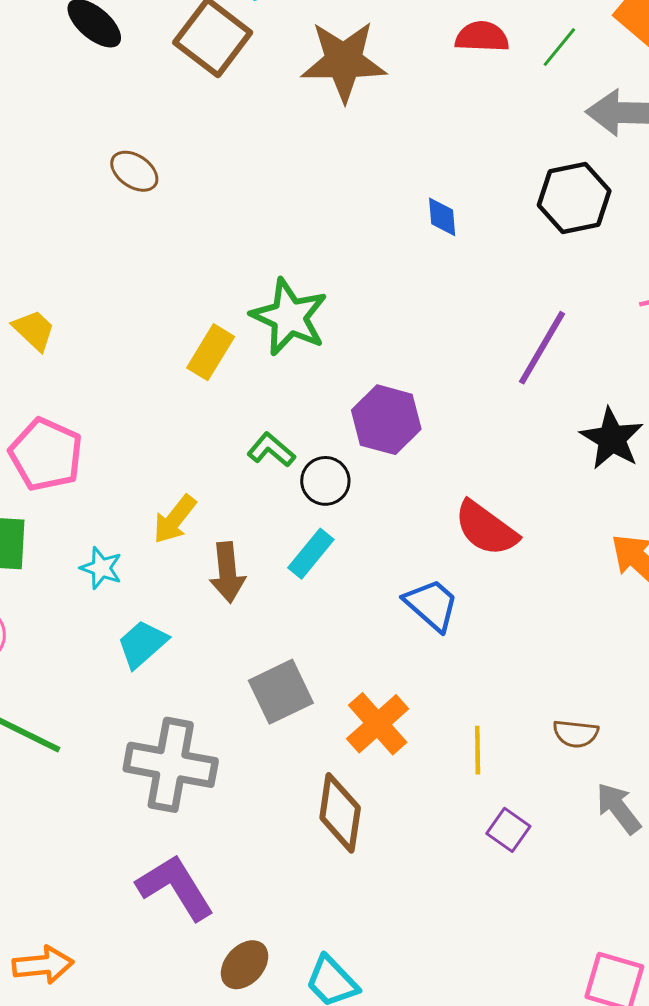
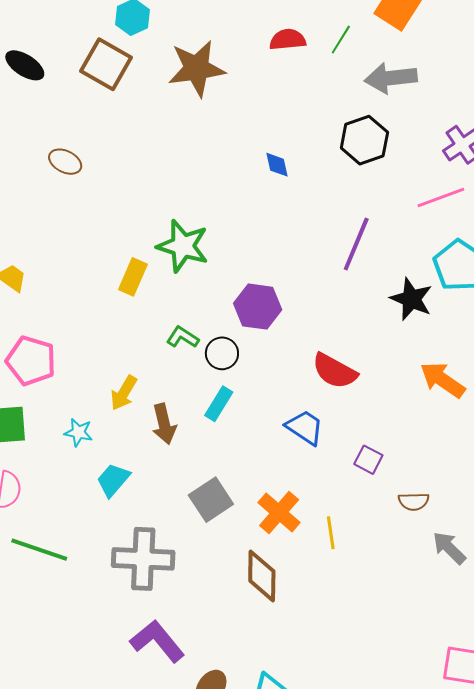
yellow line: (478, 750) -> (331, 533), moved
purple square: (508, 830) -> (368, 460), moved

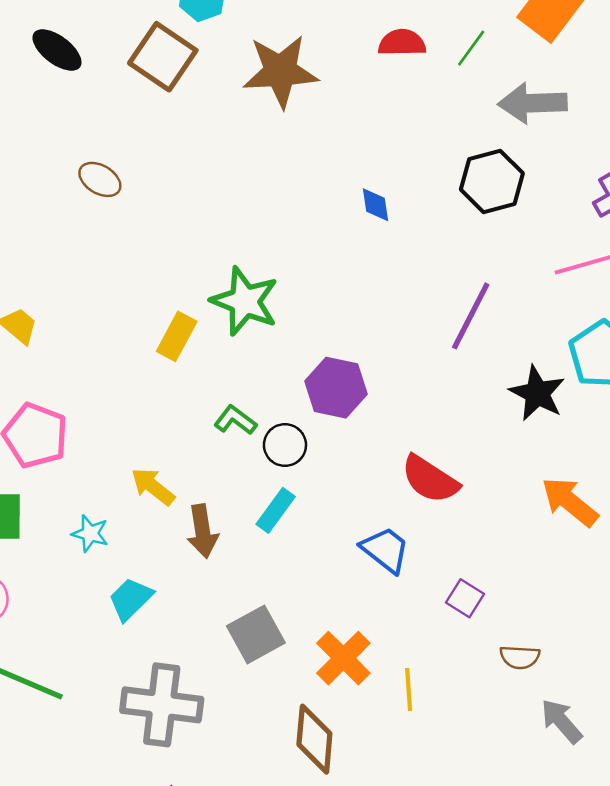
yellow arrow: (124, 393) -> (153, 487), turned 93

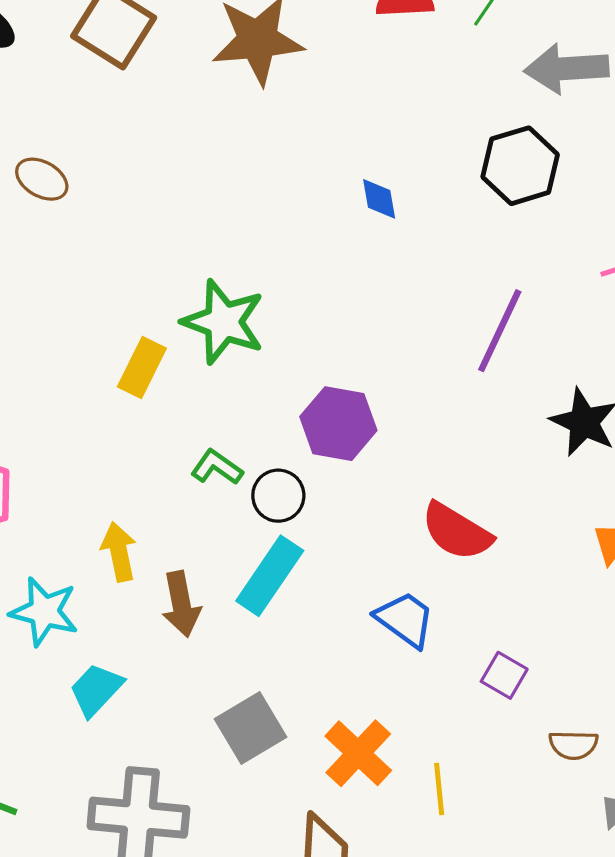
yellow arrow: (153, 487) -> (119, 552), turned 42
cyan rectangle: (276, 510) -> (270, 576), size x1.4
cyan star: (90, 534) -> (44, 612), size x1.5

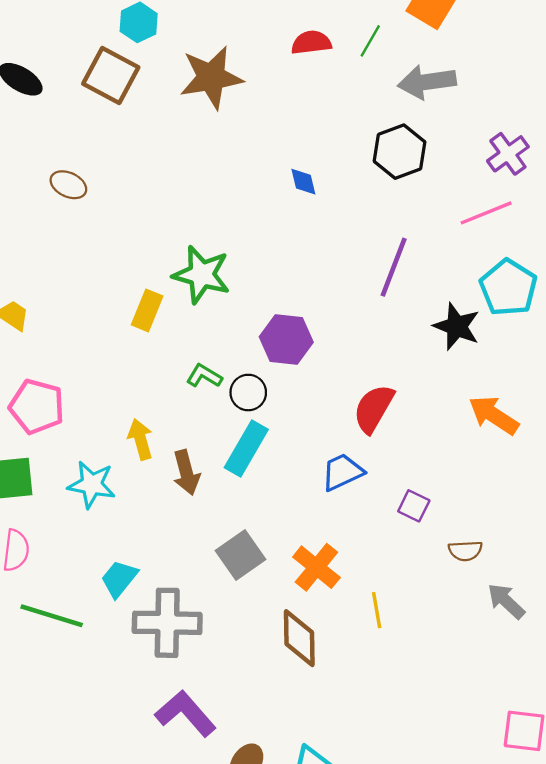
red semicircle: (457, 532) -> (374, 409), turned 93
blue trapezoid: (405, 619) -> (342, 472), turned -57
cyan trapezoid: (96, 690) -> (119, 579), moved
yellow line: (439, 789) -> (377, 610), moved

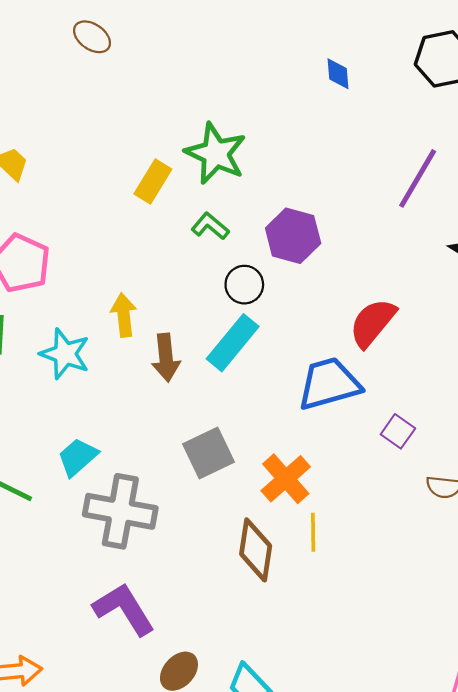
green L-shape: (204, 376) -> (210, 226), moved
blue trapezoid: (342, 472) -> (329, 384), size x1.4
yellow line: (377, 610) -> (313, 532), moved

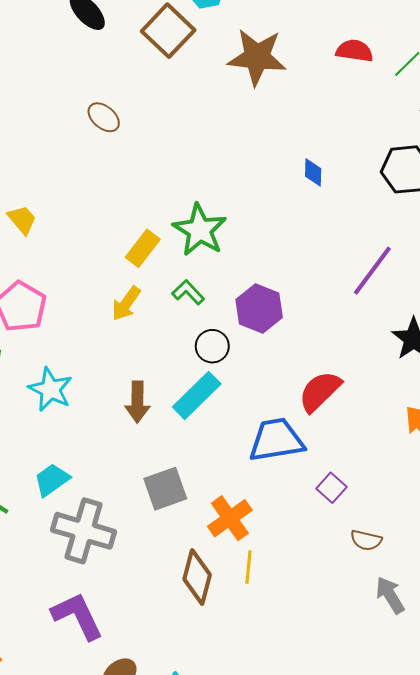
yellow arrow: (124, 315) -> (126, 304), moved, turned -144

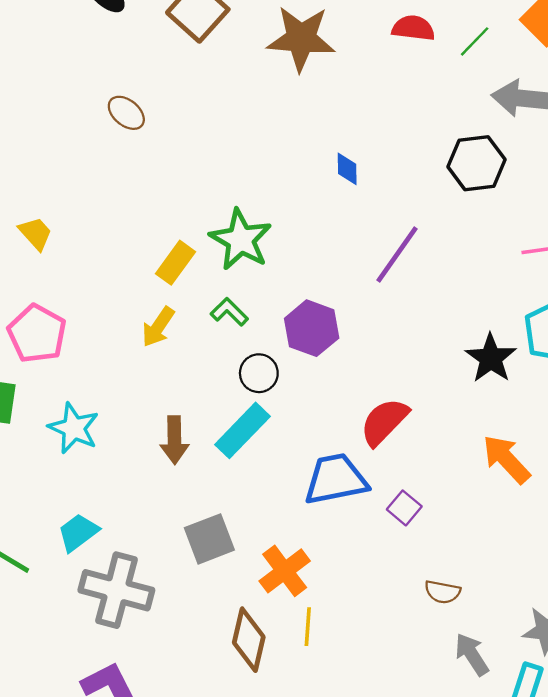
blue diamond: (313, 172) -> (347, 169), moved
purple line: (372, 271) -> (397, 254), moved
purple square: (331, 488) -> (404, 508), moved

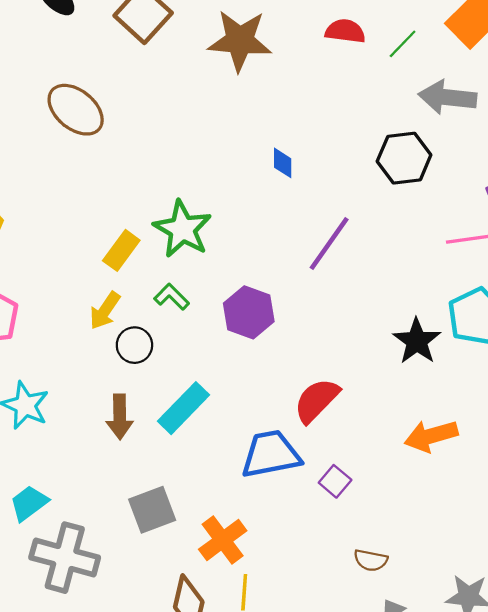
brown ellipse: (126, 113) -> (76, 110), size x1.6
black circle: (259, 373) -> (134, 345), moved
orange arrow: (506, 459) -> (431, 436), turned -63

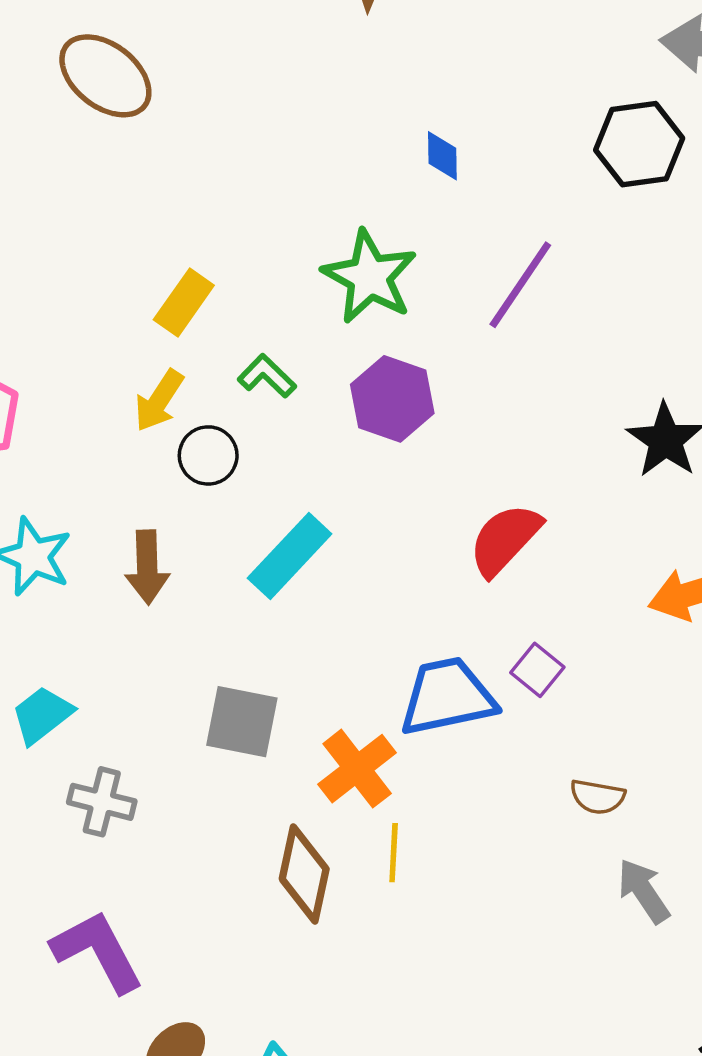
green star: (183, 229) -> (370, 277), moved
brown arrow: (120, 417) -> (147, 567), moved
blue trapezoid: (271, 454) -> (447, 697), moved
gray square: (152, 510) -> (242, 722), turned 33
gray cross: (65, 558) -> (102, 802), size x0.6

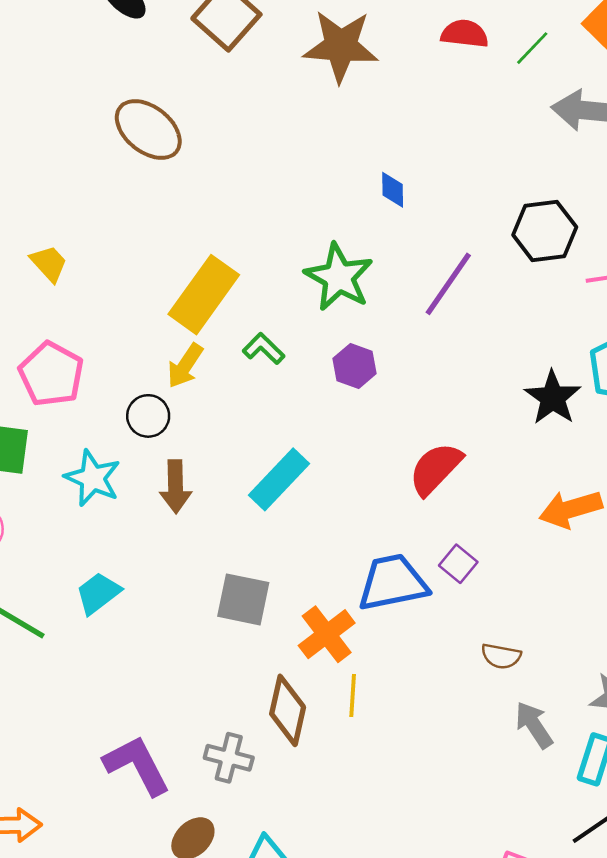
black hexagon: (639, 144) -> (545, 231), moved
yellow rectangle: (184, 302) -> (204, 295), size x1.6
purple hexagon: (392, 399) -> (355, 366), size x0.7
black circle: (208, 455) -> (148, 416), moved
gray cross: (102, 802) -> (229, 758), moved

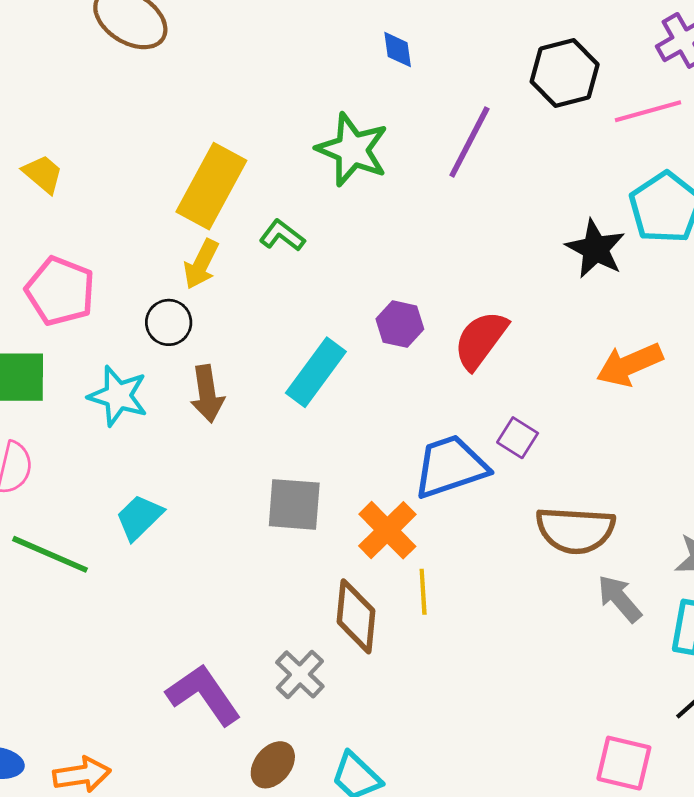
purple hexagon: (355, 366) -> (400, 324), moved
brown semicircle: (501, 656) -> (575, 530), size x1.8
gray cross: (229, 758) -> (300, 674), turned 36

